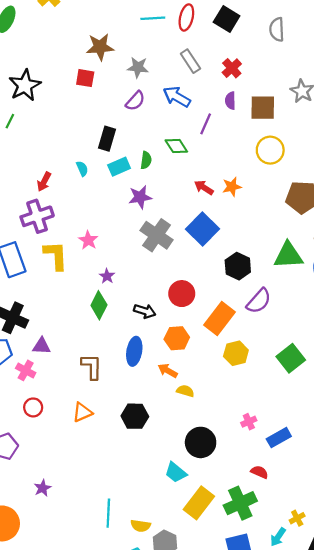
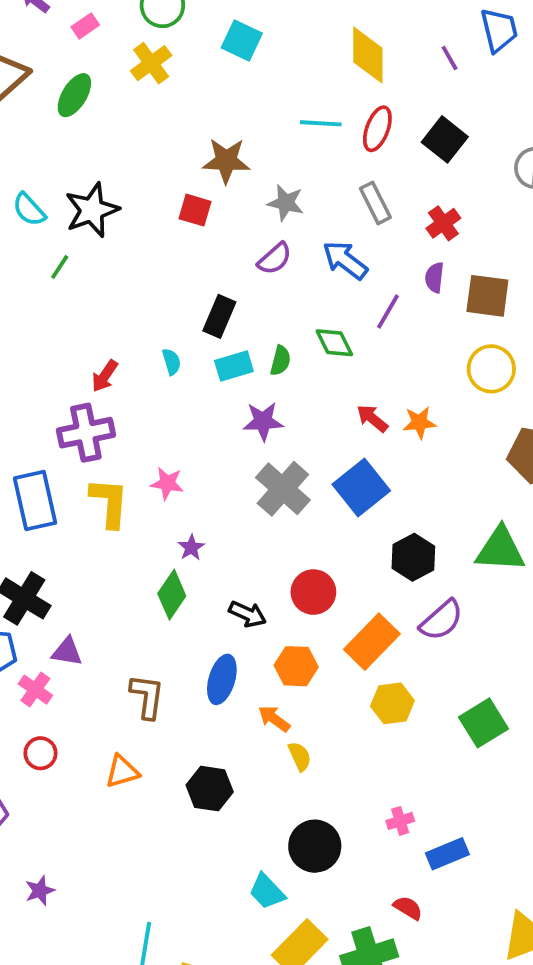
pink star: (88, 240) -> (167, 483), turned -30
yellow semicircle: (185, 391) -> (300, 756), turned 42

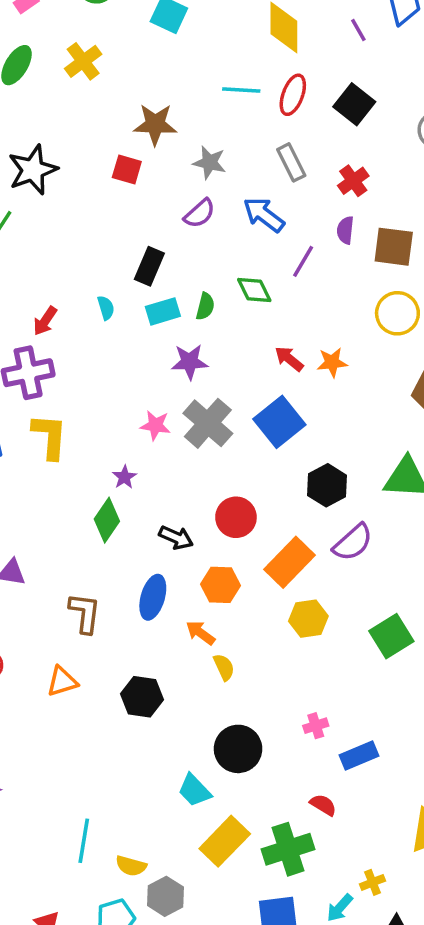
yellow cross: (151, 63) -> (83, 61), moved
pink star: (167, 483) -> (155, 425), moved

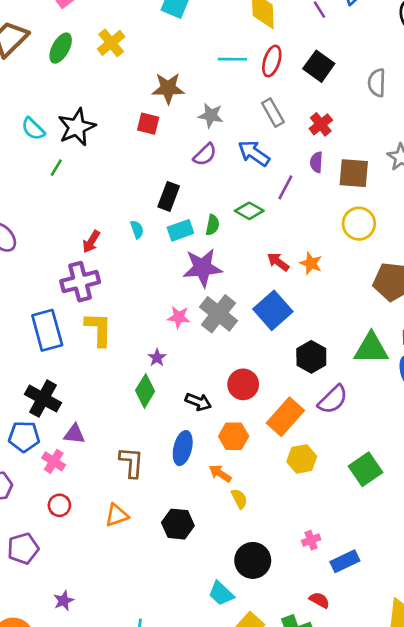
green diamond: (254, 290) -> (249, 211), turned -32
purple star: (190, 362) -> (202, 268), size x1.4
orange star: (332, 362) -> (311, 263), turned 30

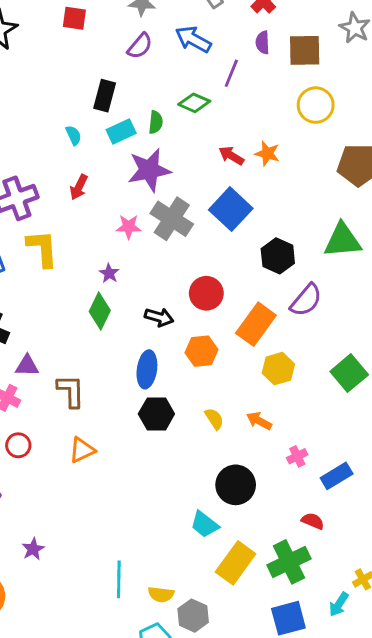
red arrow: (91, 242) -> (79, 187), moved
brown L-shape: (131, 462) -> (71, 391), moved
orange arrow: (220, 473) -> (259, 421), moved
black hexagon: (178, 524) -> (156, 414), moved

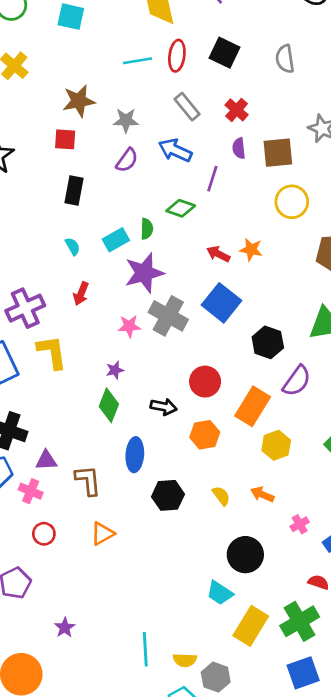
black rectangle: (105, 96) -> (74, 190), moved
purple star: (109, 273) -> (115, 370), turned 30
blue ellipse: (147, 369) -> (135, 455), moved

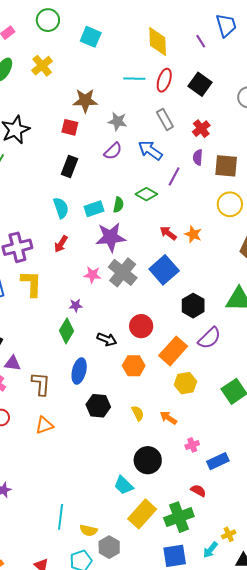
cyan semicircle: (73, 246) -> (61, 208), size x1.5

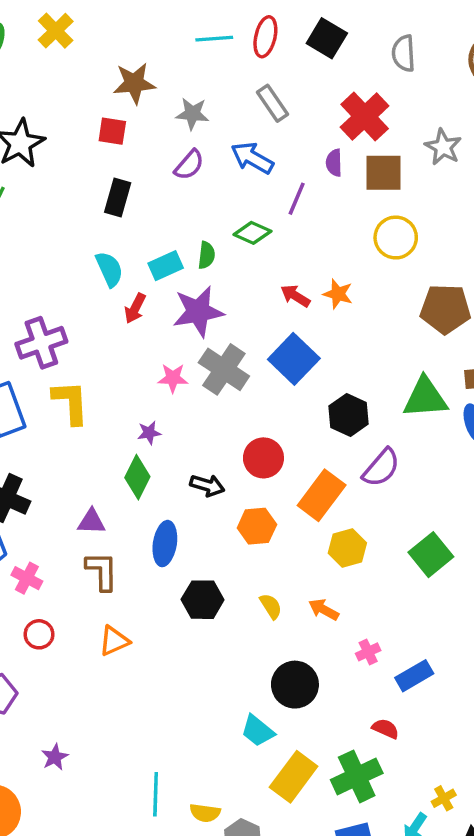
red cross: (201, 129) -> (365, 117), moved, size x1.6
red arrow: (61, 244) -> (135, 308), moved
purple triangle: (13, 363) -> (91, 522), moved

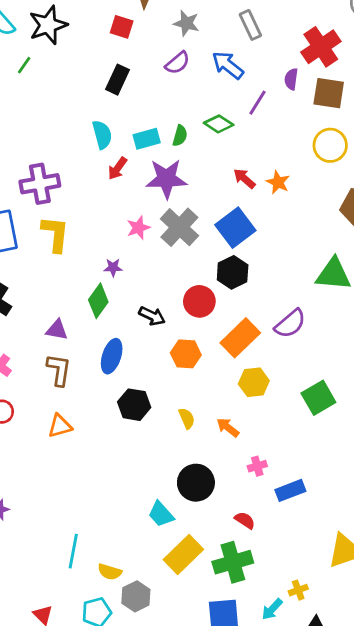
pink star: (173, 378) -> (138, 228), turned -30
black hexagon: (349, 415) -> (233, 272), moved
red semicircle: (385, 729) -> (245, 520), moved

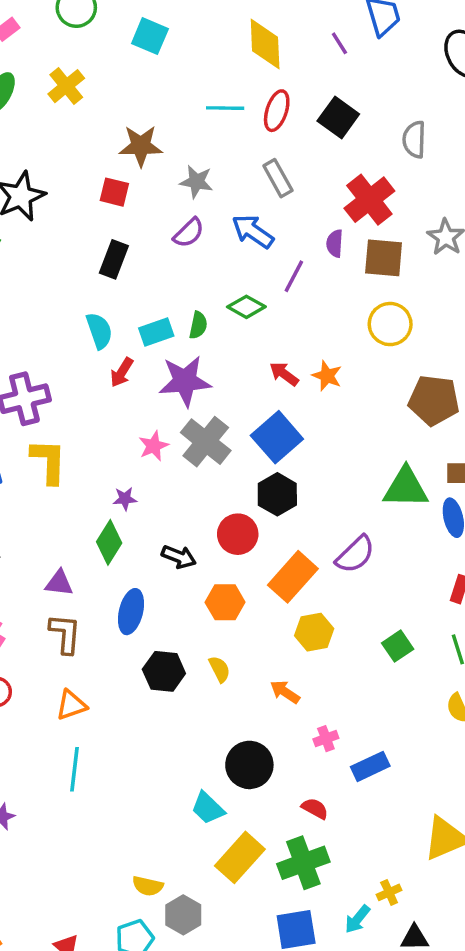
green square: (318, 398) -> (398, 646), size x0.7
yellow semicircle: (187, 418) -> (219, 669), moved
cyan line: (73, 551) -> (75, 769), moved

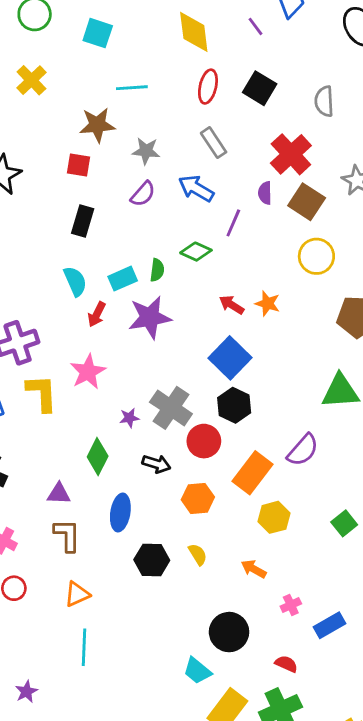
cyan line: (225, 108) -> (132, 88), moved
brown square: (384, 258) -> (307, 202), turned 33
gray cross: (206, 442) -> (171, 408), moved
pink star: (154, 446) -> (88, 372), moved, size x1.4
purple star: (125, 499) -> (129, 418), moved

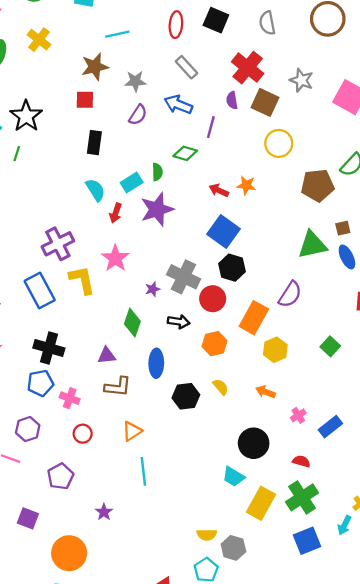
brown L-shape: (67, 535) -> (118, 387), turned 104

